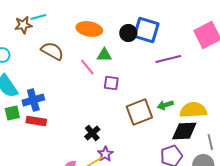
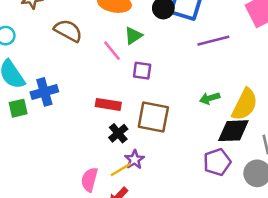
green triangle: (104, 55) -> (133, 36), turned -35
yellow semicircle: (193, 110) -> (245, 104), turned 120
brown square: (139, 112) -> (153, 117), moved, turned 32
red rectangle: (36, 121) -> (108, 104), moved

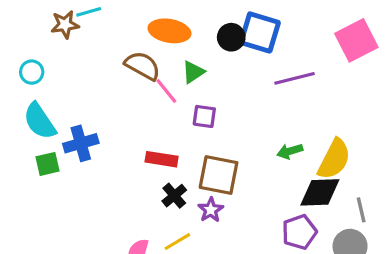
brown semicircle: (68, 31) -> (143, 66), moved
purple star: (135, 160) -> (211, 210), moved

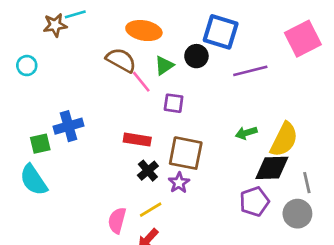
black circle: (231, 37) -> (196, 56), moved
cyan semicircle: (40, 121) -> (34, 180), moved

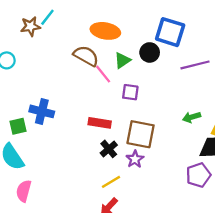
cyan line: (75, 14) -> (47, 17), turned -36
blue cross: (69, 126) -> (42, 111), turned 30
pink semicircle: (117, 220) -> (24, 191), moved

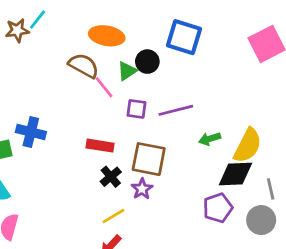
black circle: (150, 52) -> (147, 62), moved
purple line: (195, 65) -> (176, 110), moved

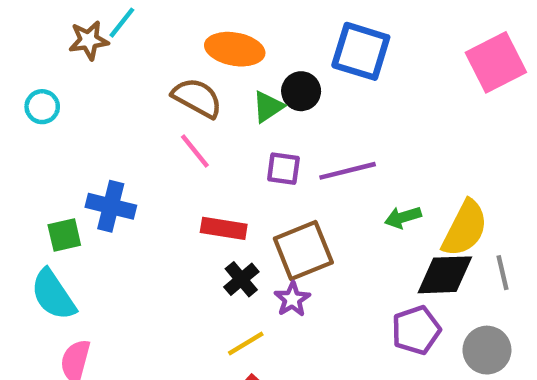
pink line: (104, 87) -> (195, 151), moved
brown square: (149, 159) -> (303, 250), turned -33
gray line: (271, 189) -> (502, 273), moved

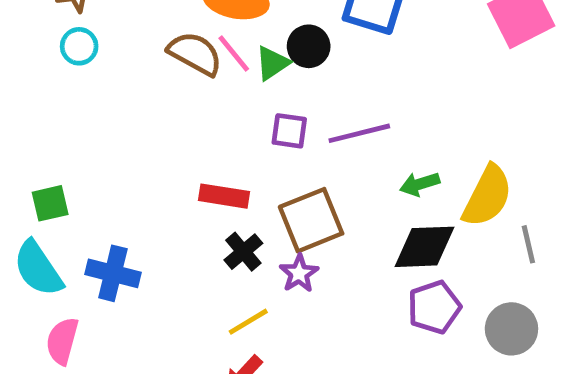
cyan circle: (42, 107) -> (79, 46), moved
pink line: (195, 151) -> (234, 54), moved
blue cross: (111, 206) -> (113, 273), moved
black diamond: (445, 275) -> (425, 247), moved

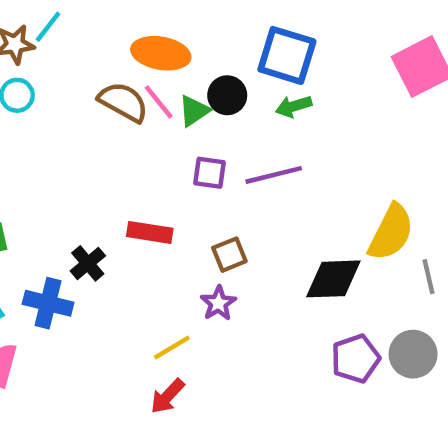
green arrow: (420, 184) -> (294, 106), moved
brown square: (311, 220) -> (229, 255), size x0.6
black cross: (243, 252) -> (88, 263), moved
purple pentagon: (434, 307) -> (356, 359), moved

